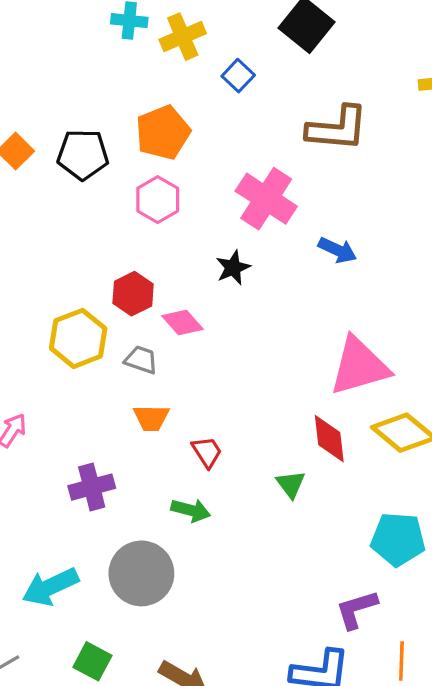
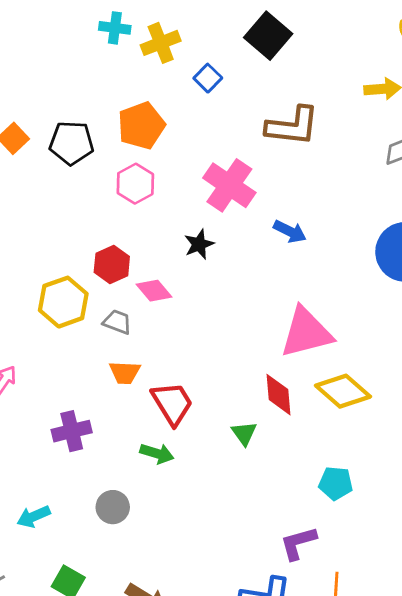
red trapezoid: (207, 452) -> (172, 403), size x1.6
cyan pentagon: (398, 539) -> (336, 483), size x0.7
gray circle: (141, 573) -> (113, 507), size x0.6
cyan arrow: (50, 587) -> (34, 517), size x0.7

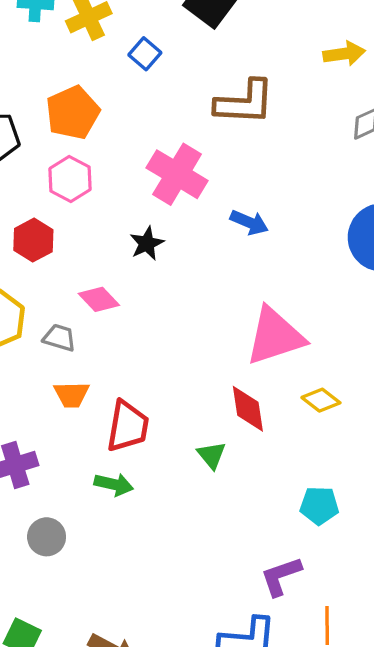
red hexagon: (112, 264) -> (33, 240), moved
yellow diamond: (343, 391) -> (321, 400), size x0.6
red trapezoid: (172, 403) -> (128, 426), turned 45
gray circle: (113, 507) -> (47, 537), moved

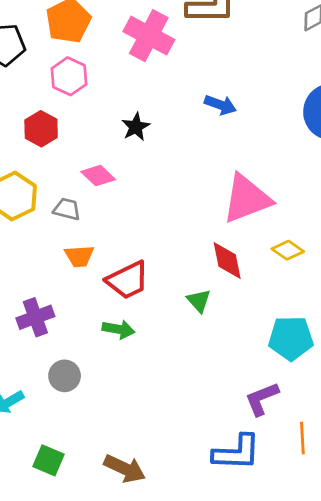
pink cross: (177, 174) -> (149, 36), moved
red trapezoid: (128, 426) -> (128, 280), turned 57
cyan pentagon: (319, 505) -> (291, 338), size x1.4

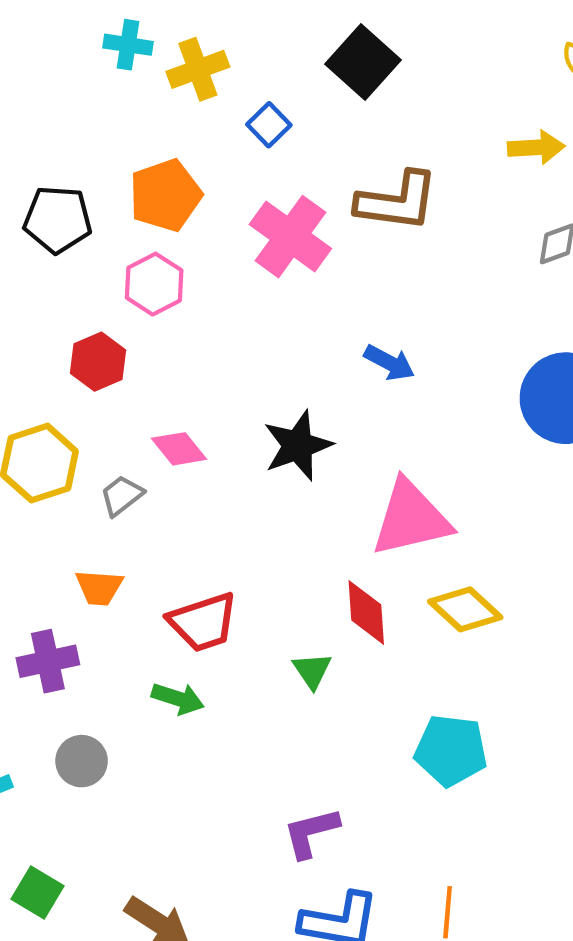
black star: (136, 127) -> (298, 445), moved, size x1.5
gray trapezoid: (67, 209) -> (122, 496), turned -60
yellow diamond: (288, 250) -> (465, 609), size x1.4
orange trapezoid: (79, 256) -> (99, 588), moved
purple L-shape: (262, 399) -> (311, 833), moved

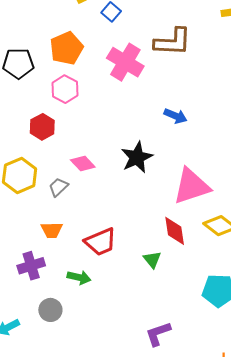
green arrow: (178, 699) -> (79, 277), moved

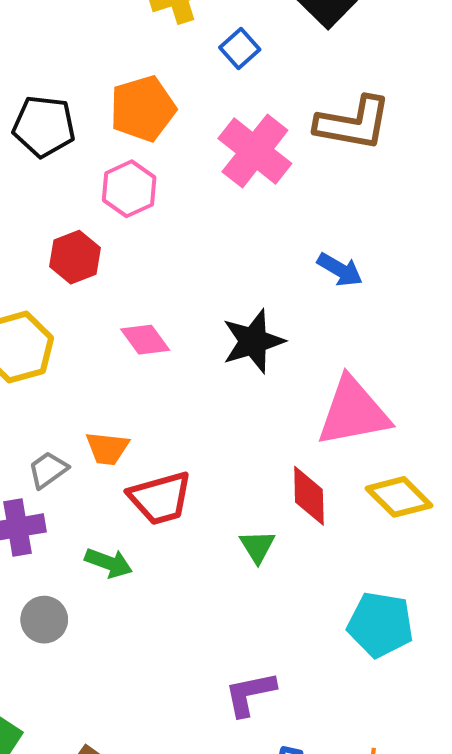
gray trapezoid: (58, 187) -> (48, 470), moved
orange trapezoid: (52, 230) -> (107, 448), moved

